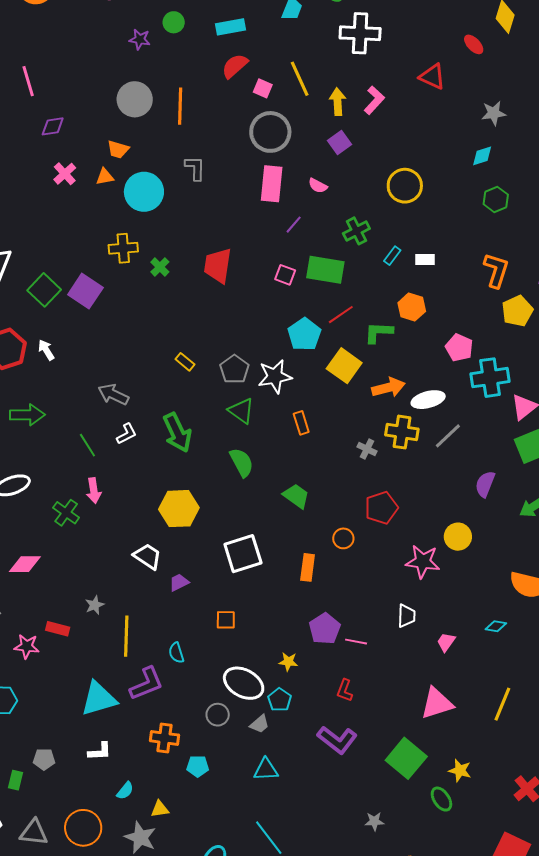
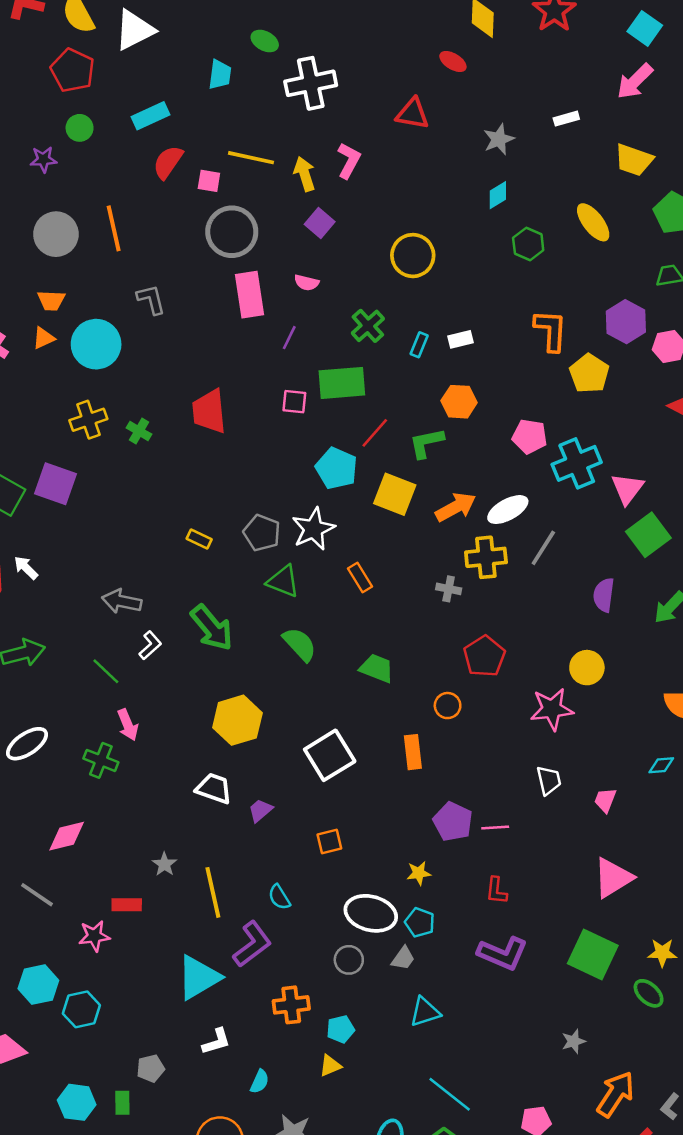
yellow line: (300, 79) -> (251, 158), turned -39
yellow triangle: (160, 809) -> (330, 1066), moved

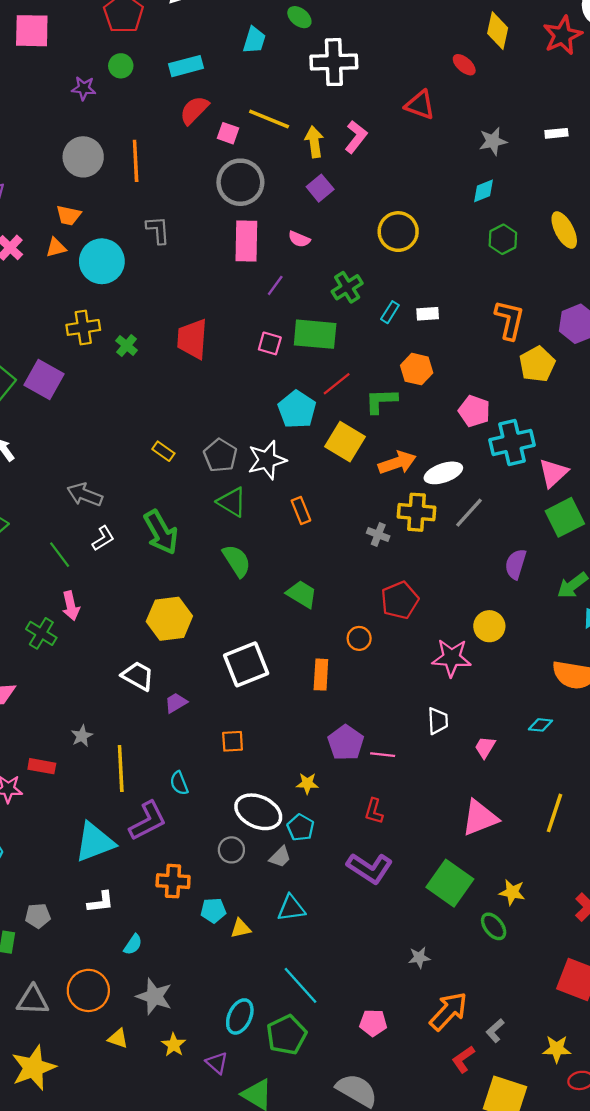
yellow triangle: (330, 1066) -> (241, 928), moved

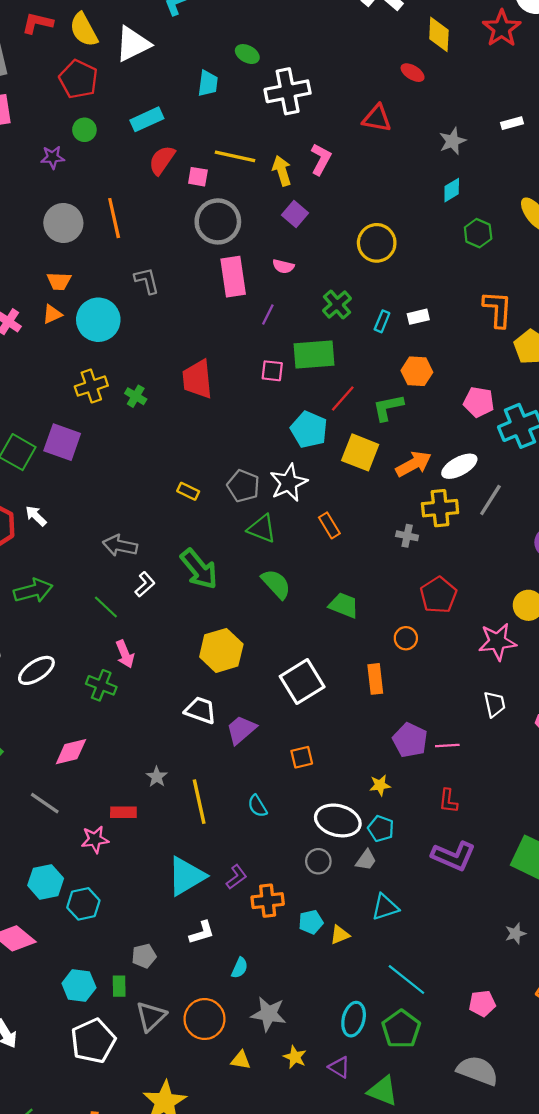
purple trapezoid: (176, 703) -> (241, 730), size x1.4
purple L-shape: (148, 821) -> (236, 877), moved, size x0.6
gray triangle: (33, 1000) -> (151, 1016), moved, turned -36

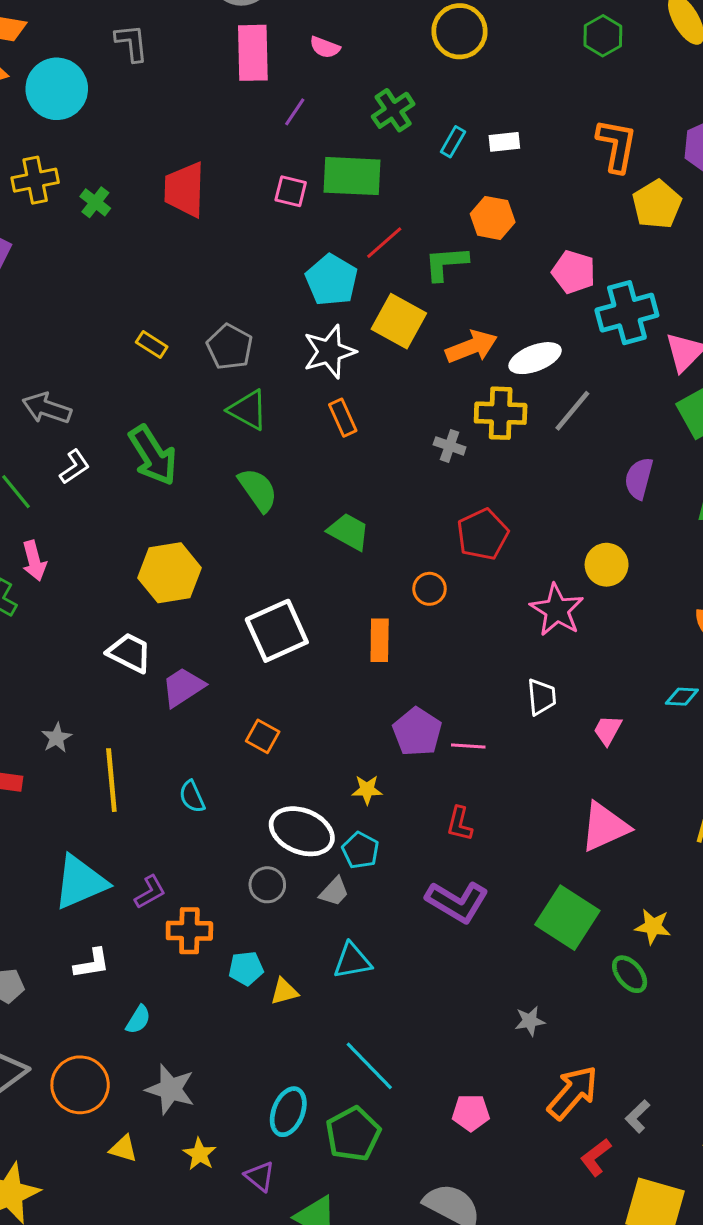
white star: (289, 483) -> (329, 352), moved
pink star: (497, 642) -> (557, 610), turned 30
orange square: (302, 757) -> (263, 736), turned 35

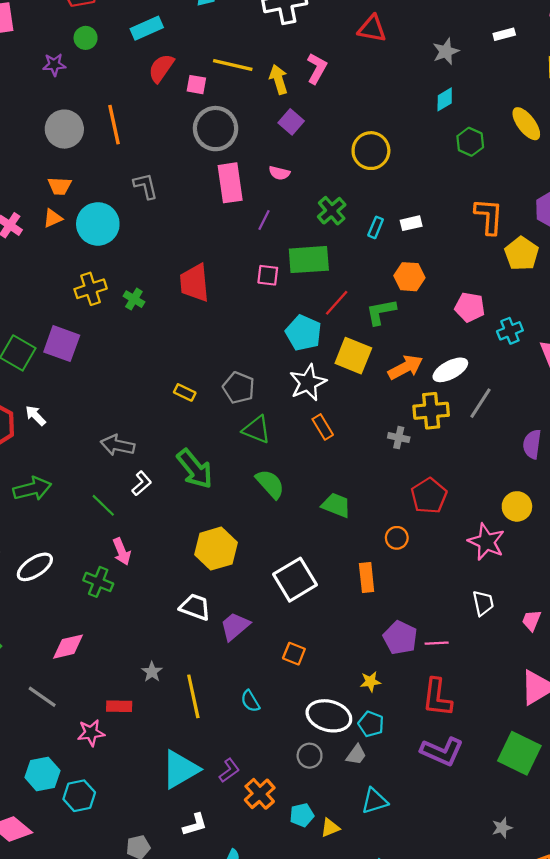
cyan cross: (627, 313) -> (510, 331), size x0.6
red L-shape: (460, 824) -> (437, 697), size x1.6
orange cross: (189, 931) -> (260, 794), turned -36

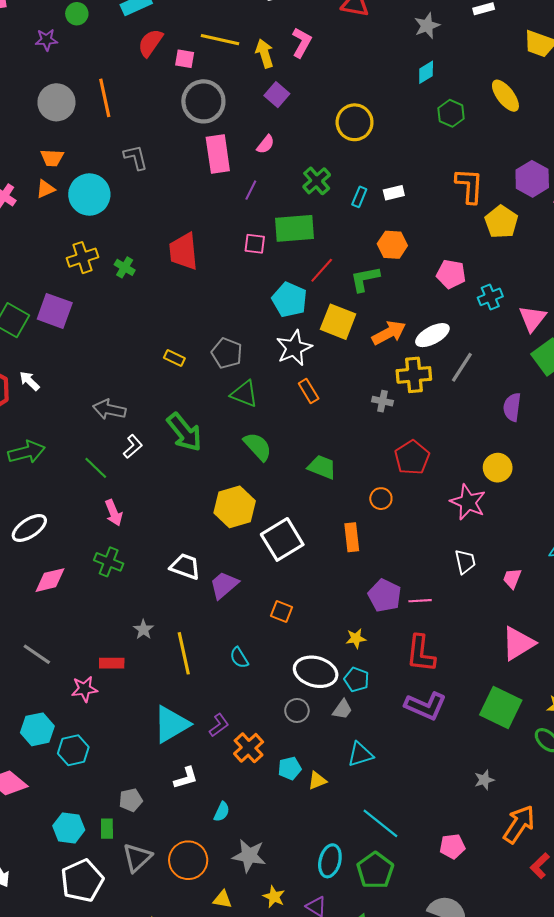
pink semicircle: (279, 173) -> (266, 144), turned -66
yellow hexagon: (216, 549) -> (235, 507), moved
green cross: (98, 582) -> (109, 562), moved
pink diamond: (68, 647) -> (50, 580), moved

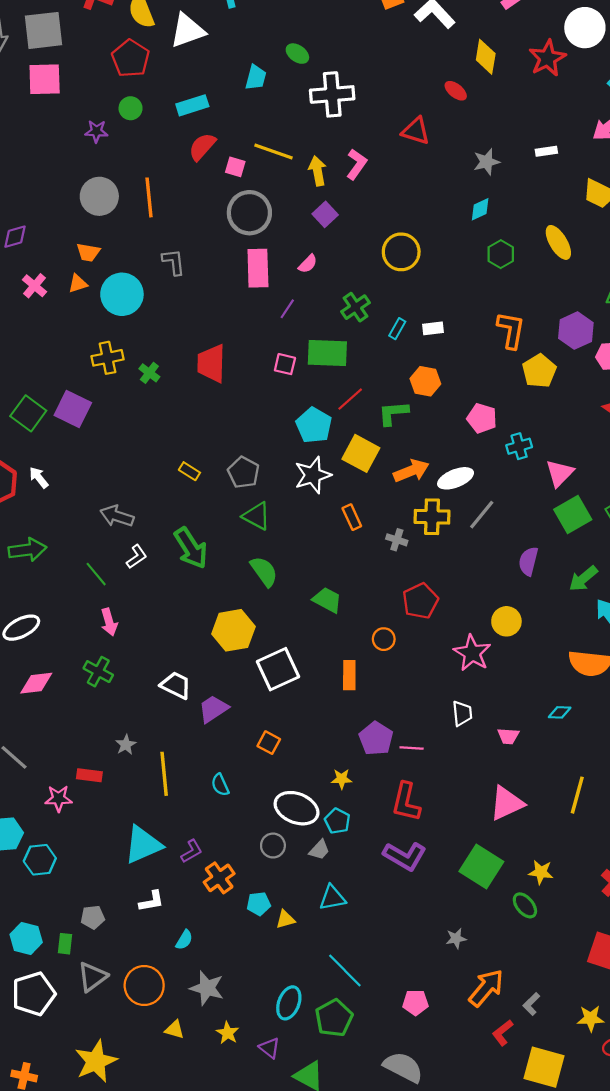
orange rectangle: (309, 391) -> (352, 517), moved
pink trapezoid: (512, 578) -> (508, 736), turned -115

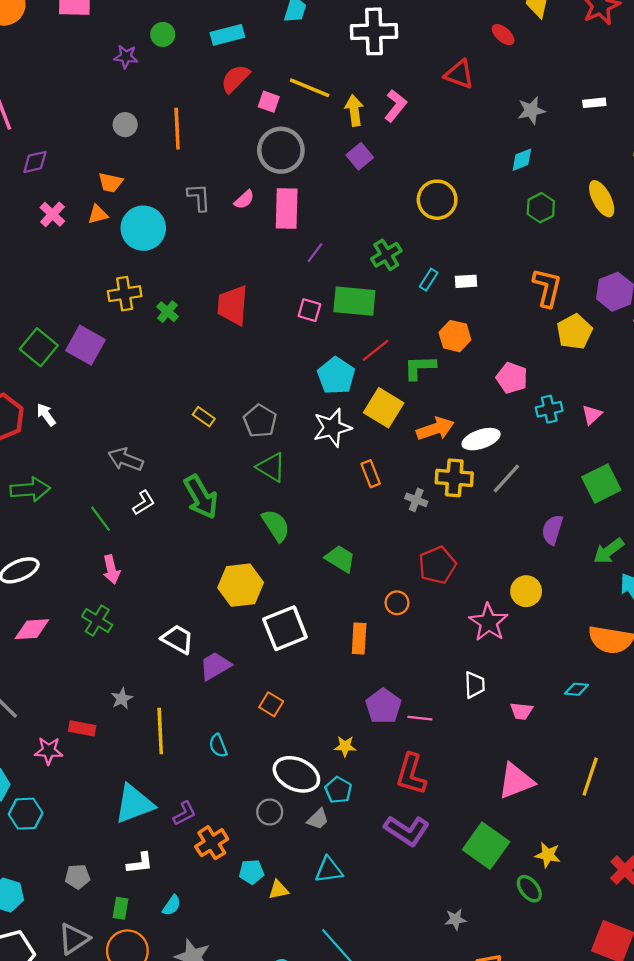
gray circle: (99, 196) -> (125, 125), size x0.6
pink semicircle: (308, 264) -> (244, 200), moved
pink triangle: (560, 473) -> (592, 415), moved, size x0.7
green rectangle: (65, 944) -> (120, 908), moved

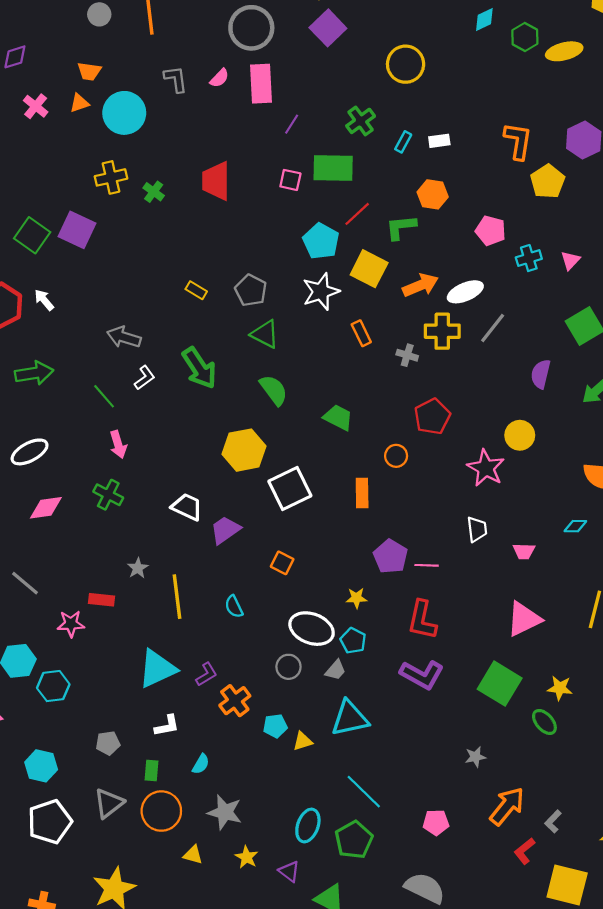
purple square: (360, 156) -> (328, 28), size x1.4
yellow ellipse: (602, 199) -> (564, 51), turned -72
green hexagon: (541, 208) -> (525, 37), moved
cyan triangle: (329, 870) -> (350, 718), size x1.4

